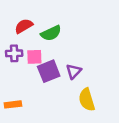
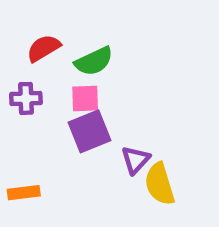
pink square: (34, 57) -> (85, 98), moved
purple triangle: (74, 71) -> (136, 160), moved

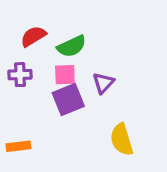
purple triangle: (136, 160) -> (103, 83), moved

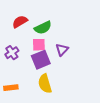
purple cross: (20, 75) -> (12, 53), moved, turned -32
yellow semicircle: (122, 140) -> (45, 84), moved

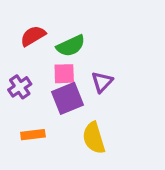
yellow semicircle: (45, 84) -> (94, 138), moved
orange rectangle: (11, 88) -> (33, 135), moved

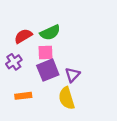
red semicircle: (33, 36) -> (23, 36), moved
purple triangle: (102, 82) -> (72, 75), moved

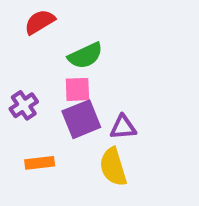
red semicircle: (23, 36) -> (40, 22), moved
purple triangle: (72, 75) -> (123, 127), turned 42

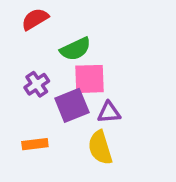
pink square: (77, 89) -> (90, 79), moved, size x1.4
purple cross: (24, 105) -> (37, 84), moved

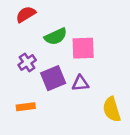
pink square: (90, 79) -> (83, 48), moved
yellow semicircle: (100, 148) -> (112, 109), moved

